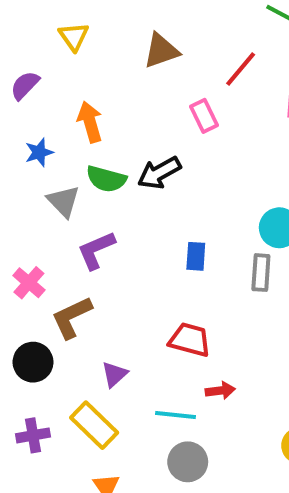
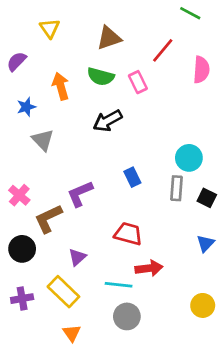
green semicircle: (106, 179) -> (101, 77), moved
purple L-shape: (96, 250) -> (80, 194), moved
blue rectangle: (196, 256) -> (132, 177), turned -30
red arrow: (220, 391) -> (149, 268), size x1.4

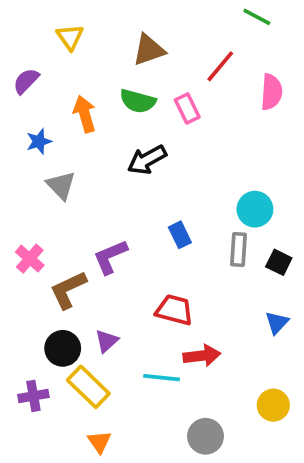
black circle: (22, 249) -> (63, 348), moved
gray circle: (127, 316) -> (206, 436), moved

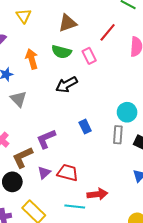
red trapezoid: (174, 310) -> (68, 173), moved
purple triangle: (107, 341) -> (44, 173), moved
black circle: (63, 348) -> (12, 182), moved

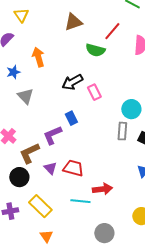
yellow triangle: (24, 16) -> (21, 15), moved
green semicircle: (61, 52) -> (95, 50), moved
pink rectangle: (89, 56) -> (94, 92), moved
blue rectangle: (85, 127) -> (71, 118), moved
purple triangle: (44, 173) -> (50, 168), turned -32

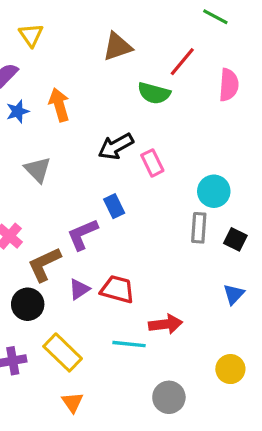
blue star: (13, 72) -> (18, 111), moved
purple triangle: (50, 168) -> (79, 289), turned 40

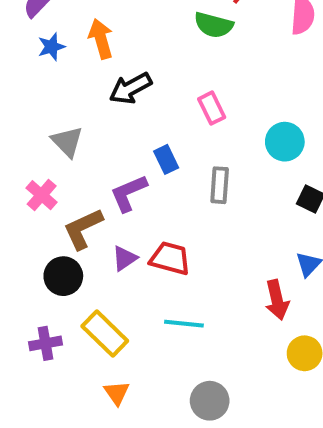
black arrow: (116, 146) -> (131, 88), moved
gray triangle: (38, 170) -> (67, 142), moved
gray rectangle: (199, 228) -> (220, 185), moved
red arrow: (166, 324) -> (277, 300), moved, turned 84
gray circle: (169, 397) -> (210, 401), moved

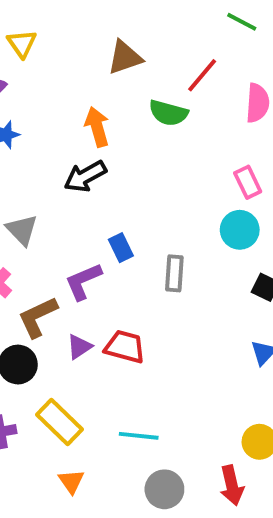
orange arrow: (101, 39) -> (97, 127), moved
pink rectangle: (212, 108) -> (248, 182), moved
red arrow: (277, 300) -> (232, 485), moved
cyan line: (184, 324) -> (139, 436), moved

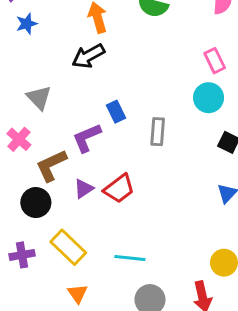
red trapezoid: (125, 347) -> (119, 189), turned 128

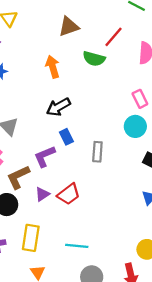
black arrow: (88, 56) -> (58, 107), moved
yellow rectangle: (68, 247) -> (31, 238), turned 55

